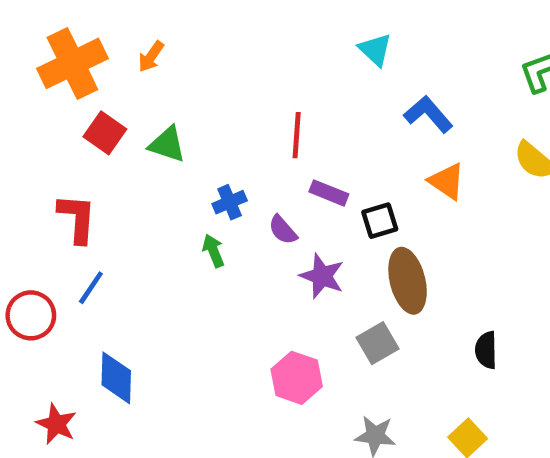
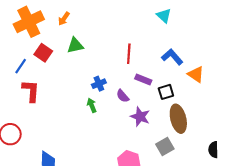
blue L-shape: (428, 114) -> (172, 57), moved
green triangle: (167, 144) -> (75, 46), moved, turned -30
blue line: (91, 288) -> (21, 66), moved

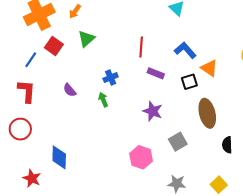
green triangle: (75, 46) -> (86, 39), turned -30
red L-shape: (31, 91) -> (27, 91), moved
black square: (166, 92) -> (189, 82), moved
purple semicircle: (123, 96) -> (70, 90), moved
brown ellipse: (178, 119) -> (207, 113), moved

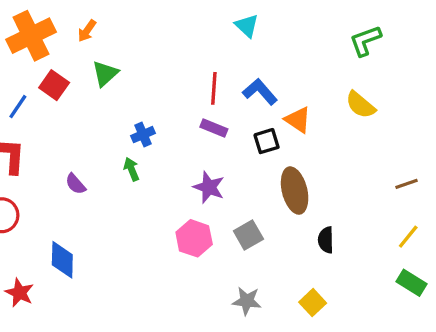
red line: (141, 47) -> (214, 88), moved
purple semicircle: (70, 90) -> (75, 184), moved
pink hexagon: (141, 157) -> (194, 238), moved

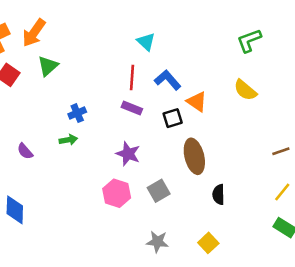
cyan triangle: (247, 26) -> (146, 42), moved
orange arrow: (87, 31) -> (34, 33), size x1.6
green arrow: (131, 169) -> (68, 140), turned 102

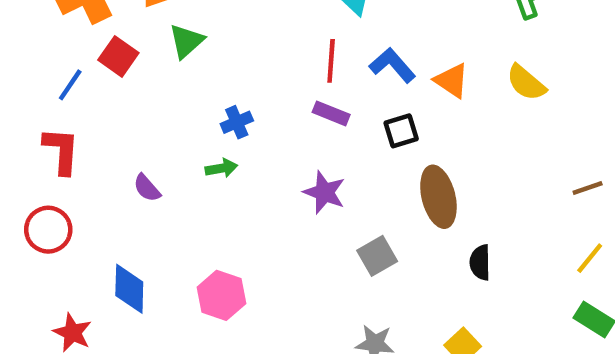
orange triangle: (197, 102) -> (452, 81), moved
pink hexagon: (117, 193) -> (221, 295), moved

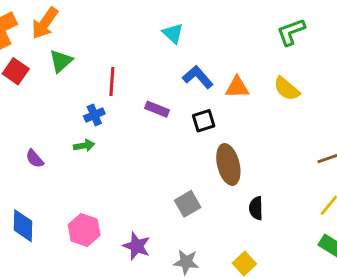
red line: (331, 61) -> (112, 81), moved
orange triangle: (452, 81) -> (237, 87), turned -35
purple star: (324, 192) -> (137, 246), moved

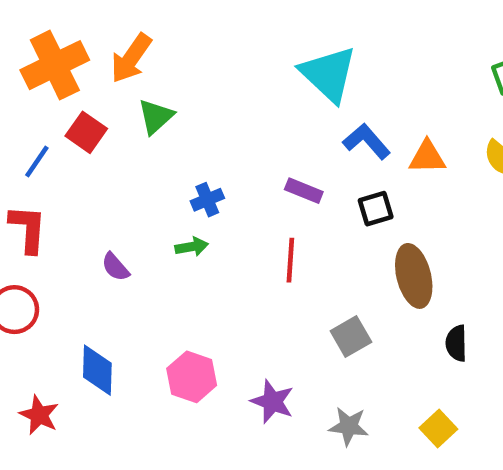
cyan triangle: (173, 33) -> (328, 74), size x1.8
red line: (112, 81) -> (290, 260), moved

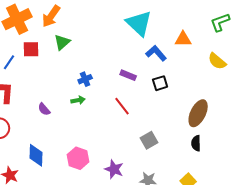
red square: (86, 132) -> (31, 49), turned -36
orange triangle: (427, 157) -> (183, 39), moved
red line: (290, 260) -> (122, 106), turned -42
brown ellipse: (414, 276) -> (198, 113), moved, turned 40

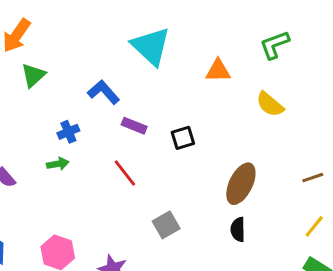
blue L-shape: (156, 53) -> (104, 92), moved

